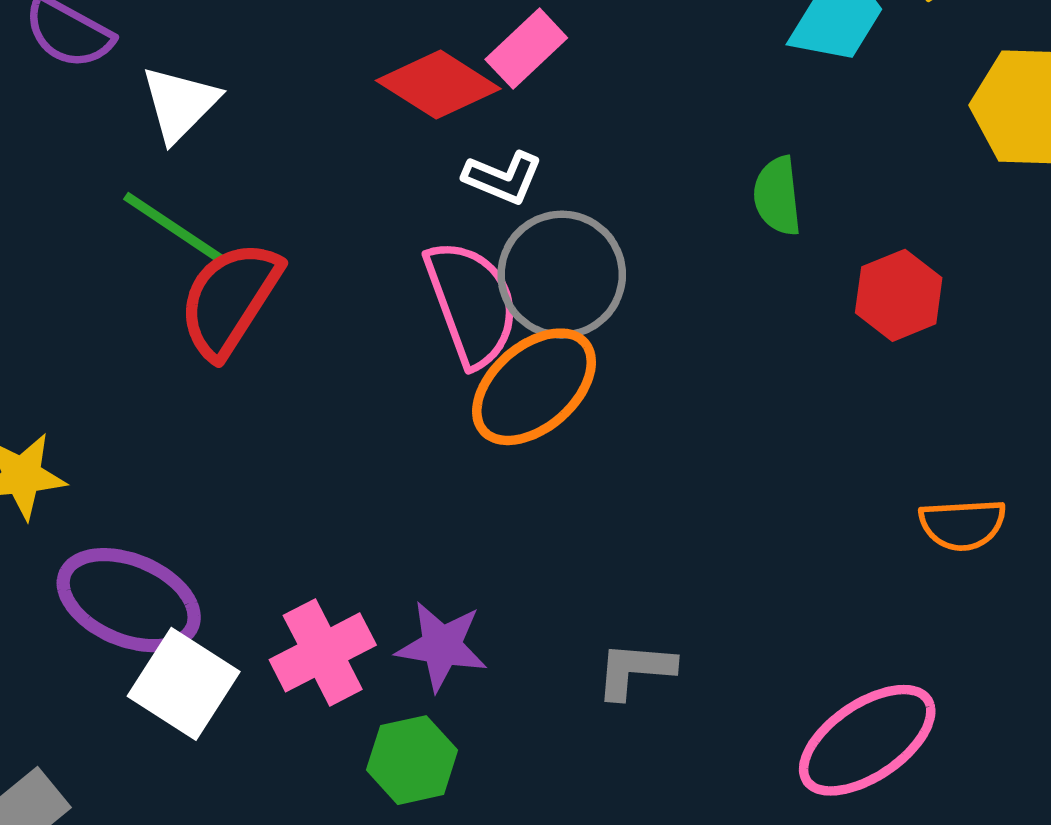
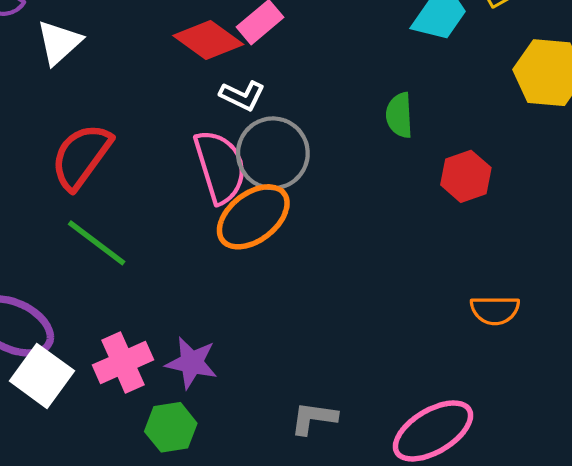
green line: (175, 229) -> (97, 243), moved
gray L-shape: (635, 670) -> (314, 418), moved

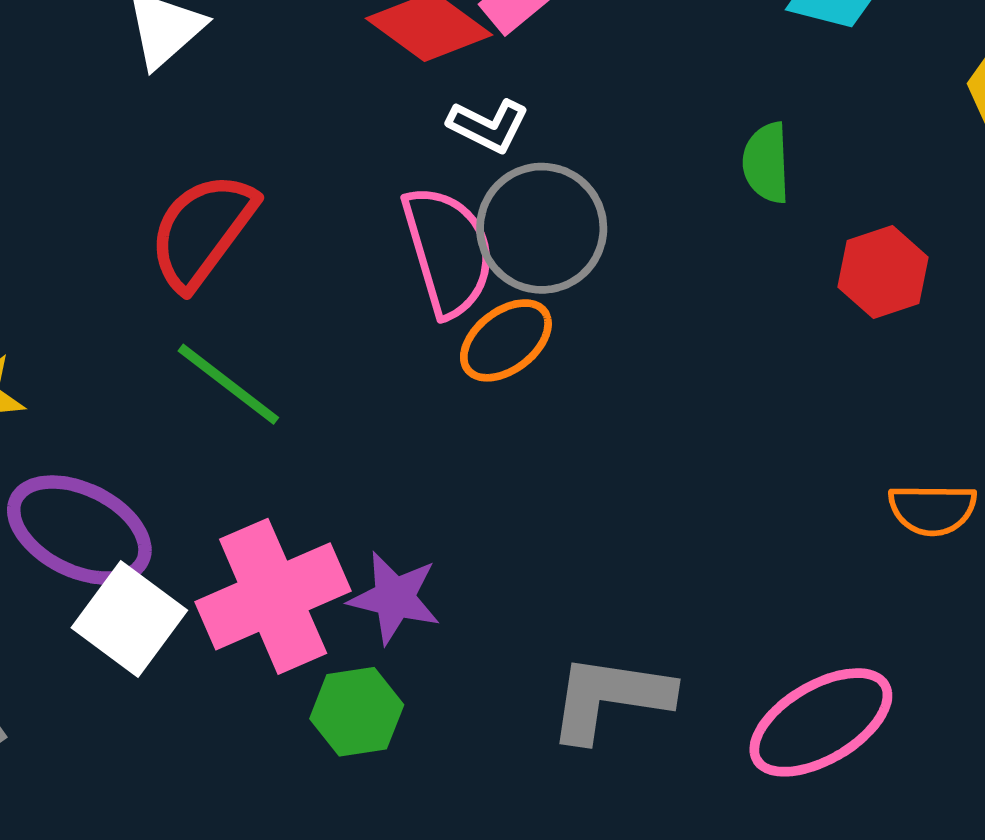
orange ellipse: (253, 217) -> (506, 340), size x0.7
pink cross: (123, 362) -> (273, 596), size x1.4
gray L-shape: (314, 418) -> (610, 698), size x1.5

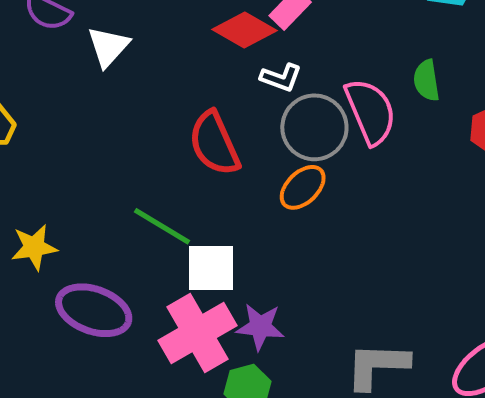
red semicircle: (202, 231) -> (214, 143), moved, turned -54
pink semicircle: (448, 251) -> (370, 111), moved
white square: (129, 619) -> (211, 268), moved, turned -30

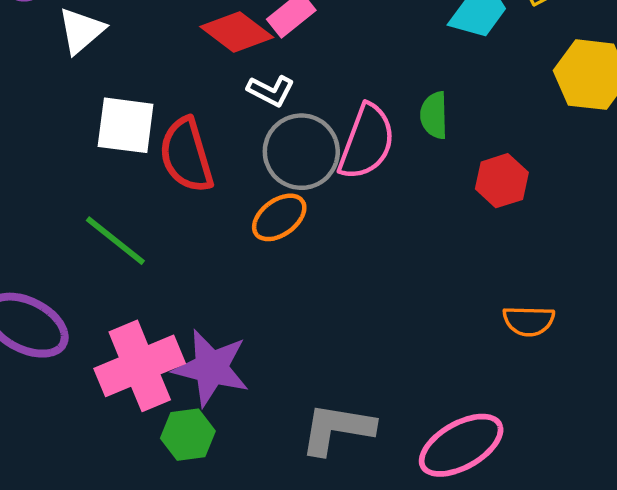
pink semicircle: (370, 111) -> (367, 142), turned 36
white square: (211, 268) -> (126, 125), moved
purple star: (260, 327) -> (211, 368), size x1.4

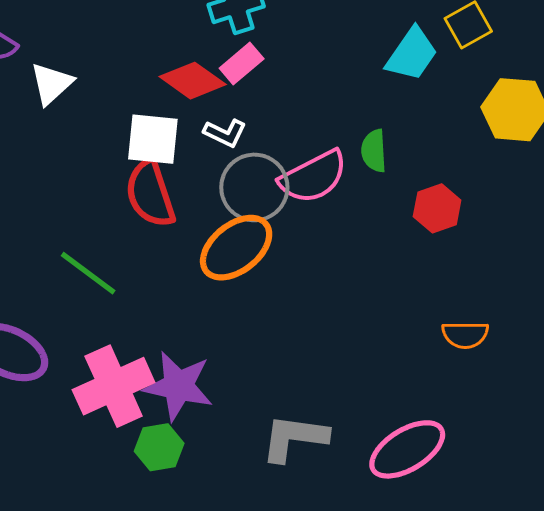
white square: (126, 125) -> (153, 139), moved
pink semicircle: (367, 142) -> (313, 177), turned 44
orange ellipse: (279, 217) -> (236, 248), size x1.5

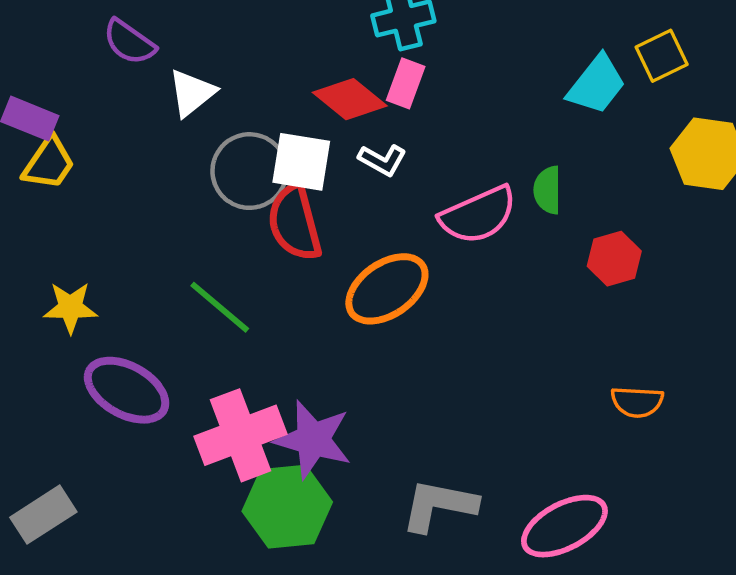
pink rectangle: (242, 63) -> (406, 83), turned -33
gray circle: (254, 187) -> (249, 171), moved
green hexagon: (159, 447) -> (287, 507), size x1.6

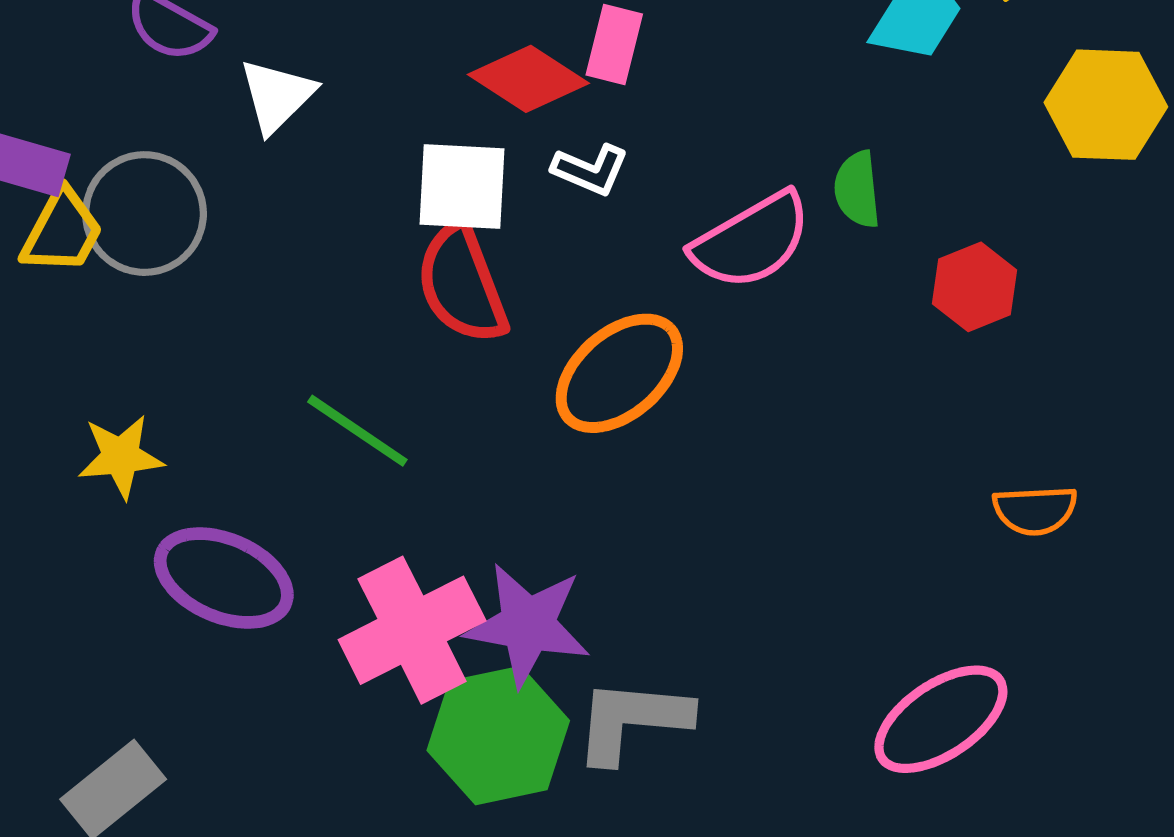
gray circle: (249, 171) -> (145, 214), moved
gray L-shape: (439, 505) -> (632, 720), moved

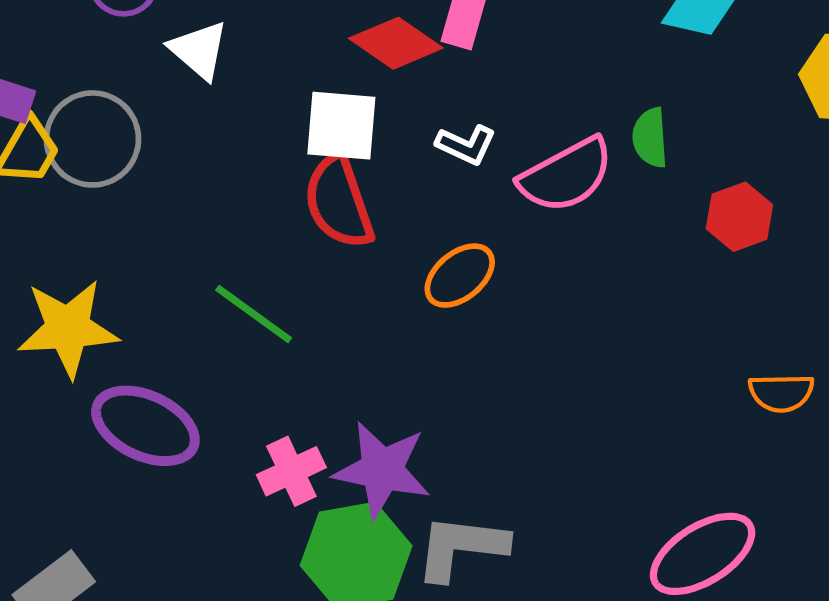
white triangle: (277, 96) -> (199, 50), turned -36
white L-shape: (590, 170) -> (466, 145), moved
orange ellipse: (619, 373) -> (460, 276), size x0.7
yellow star: (121, 456) -> (68, 328), size x1.5
pink cross: (412, 630) -> (291, 471), size x0.6

